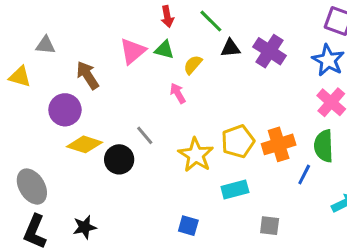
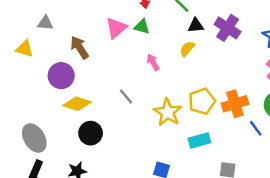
yellow semicircle: (193, 65) -> (187, 49), moved
black circle: (119, 159) -> (91, 133), moved
blue line: (304, 174) -> (256, 128), turned -63

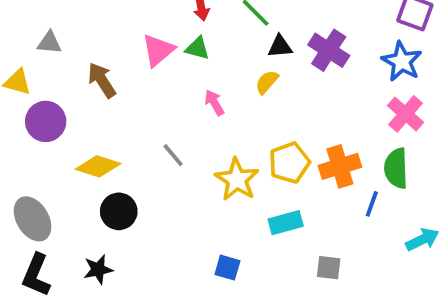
purple circle: (61, 76) -> (46, 121), moved
blue line: (256, 128) -> (372, 204), turned 56

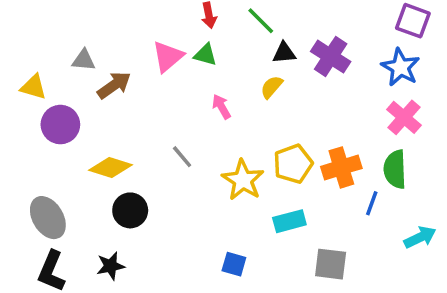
gray triangle: (49, 43) -> (84, 60), moved
brown arrow: (102, 80) -> (114, 85), turned 88
gray square: (329, 268) -> (331, 264), size x1.4

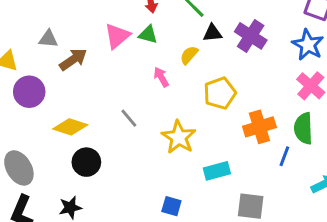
yellow semicircle: (272, 87) -> (189, 55), moved
yellow pentagon: (293, 164) -> (220, 93), moved

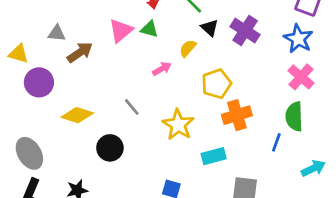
black triangle: (213, 33) -> (210, 28), turned 48
pink arrow: (161, 77) -> (162, 69), turned 90
orange cross: (259, 127) -> (237, 115), moved
black circle: (86, 162) -> (110, 148), moved

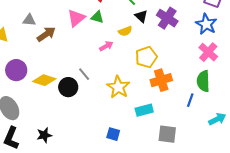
yellow semicircle: (188, 48) -> (125, 31), turned -152
purple circle: (39, 82) -> (16, 70), moved
black circle: (110, 148) -> (68, 87), moved

